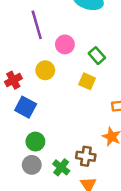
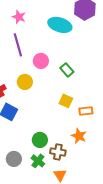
yellow square: (87, 81) -> (66, 101), moved
green circle: (35, 142) -> (40, 140), moved

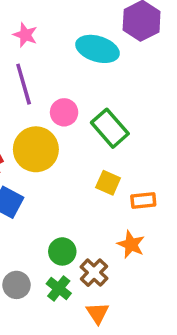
green rectangle: (67, 70) -> (110, 128), size x1.5
yellow circle: (25, 82) -> (36, 149), size x1.6
brown cross: (58, 152) -> (94, 273), turned 35

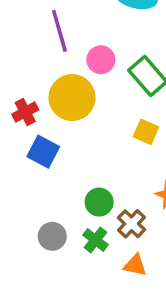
orange triangle: (98, 313) -> (135, 265), turned -45

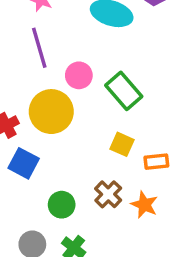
green circle: (99, 202) -> (62, 205), moved
brown cross: (132, 224) -> (108, 194), moved

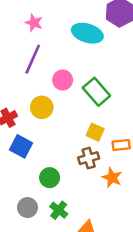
purple line: (39, 48) -> (33, 59), turned 40
yellow circle: (51, 112) -> (42, 107), size x0.7
brown cross: (108, 194) -> (89, 158), moved, turned 30

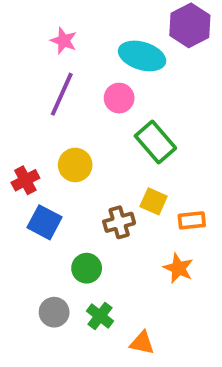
pink circle: (63, 80) -> (119, 98), moved
brown cross: (89, 158) -> (119, 222), moved

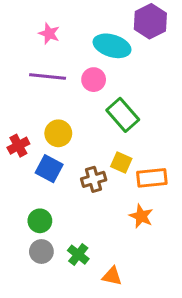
purple line: (62, 94) -> (48, 77), turned 72
orange rectangle: (192, 220) -> (152, 178), size x1.4
blue square: (45, 222) -> (49, 169), moved
green circle: (87, 268) -> (40, 221), moved

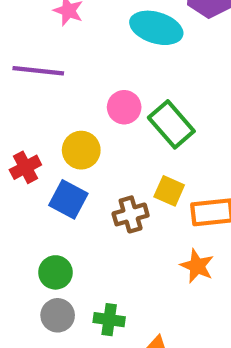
purple line: (48, 77) -> (38, 71), moved
pink circle: (94, 80) -> (124, 107), moved
green cross: (78, 255) -> (109, 320), turned -30

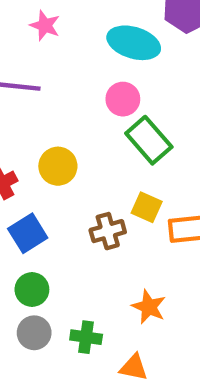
pink circle: (124, 107) -> (123, 99), moved
blue square: (68, 199) -> (28, 233), moved, turned 30
orange star: (197, 266) -> (149, 307), moved

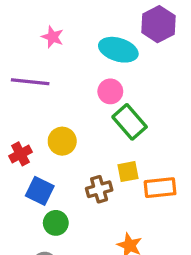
yellow square: (147, 207) -> (128, 172), turned -35
blue square: (28, 233) -> (40, 191), turned -32
green circle: (32, 290) -> (56, 223), moved

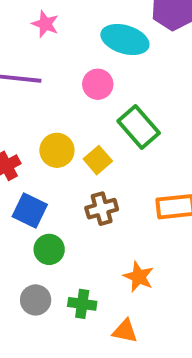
pink circle: (110, 91) -> (98, 84), moved
yellow square: (128, 172) -> (98, 160), moved, turned -30

